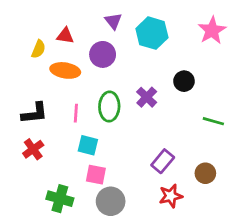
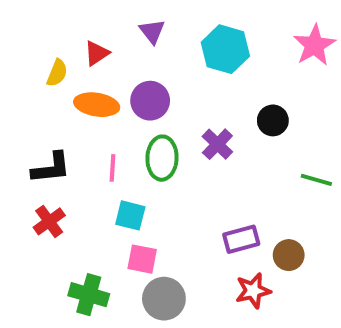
purple triangle: (113, 21) -> (152, 31), moved
red triangle: (65, 36) -> (97, 53), turned -42
purple circle: (103, 54) -> (150, 101), moved
purple rectangle: (163, 161) -> (241, 239), turned 35
brown circle: (205, 173) -> (289, 255), moved

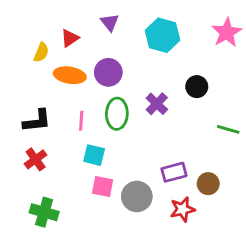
green cross: (89, 295) -> (44, 212), moved
gray circle: (164, 299) -> (137, 196), moved

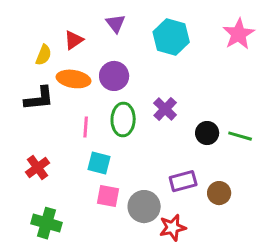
black circle: (197, 87) -> (207, 133), moved
black L-shape: (37, 121) -> (39, 98), moved
red star: (182, 209) -> (173, 228), moved

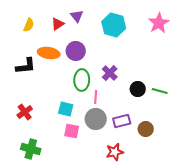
red triangle: (74, 40) -> (58, 24), moved
yellow semicircle: (44, 55) -> (29, 25), moved
pink line: (86, 127) -> (96, 97), moved
gray circle: (144, 207) -> (96, 119), moved

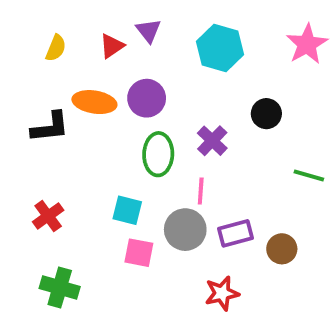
black circle: (138, 89) -> (266, 114), moved
pink line: (96, 97) -> (201, 191), moved

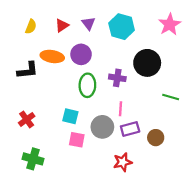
purple triangle: (149, 31) -> (88, 23), moved
black circle: (266, 114) -> (147, 63), size x1.6
purple cross: (212, 141) -> (117, 78), turned -35
pink line: (201, 191) -> (120, 109), moved

